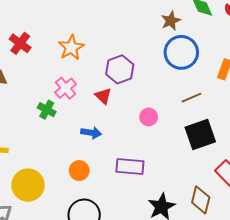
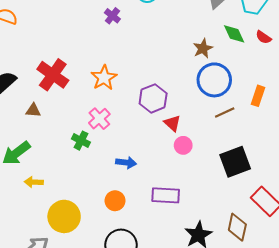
red cross: (20, 43) -> (53, 75), size x1.4
red triangle: (103, 96) -> (172, 123), moved
brown line: (191, 98) -> (225, 113), moved

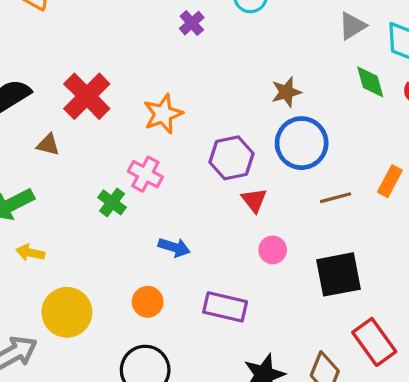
brown star: (203, 48) -> (286, 92), moved
blue circle: (214, 80) -> (302, 143), moved
pink cross: (99, 119) -> (145, 174), turned -30
pink circle: (183, 145) -> (273, 250), moved

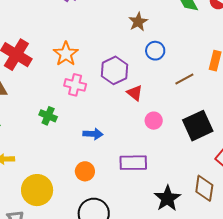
blue circle: (302, 143) -> (155, 51), size x0.6
pink cross: (145, 174) -> (75, 85), moved

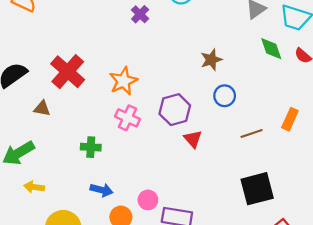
green cross: (48, 116) -> (91, 147), turned -30
pink circle: (154, 121) -> (148, 200), moved
blue arrow: (93, 134) -> (101, 190), moved

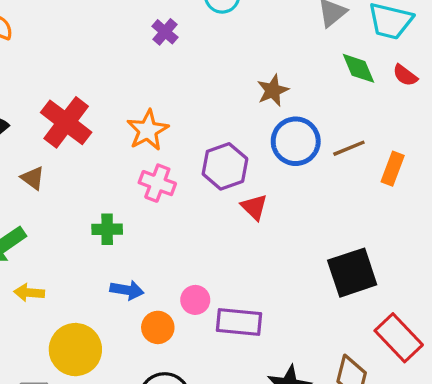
blue circle: (225, 96) -> (296, 141), size x1.5
brown triangle: (42, 108) -> (33, 178), turned 30
brown line: (252, 134) -> (349, 148), moved

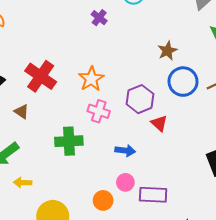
green cross: (107, 229) -> (69, 141), size x1.5
blue arrow: (127, 290) -> (125, 150), moved

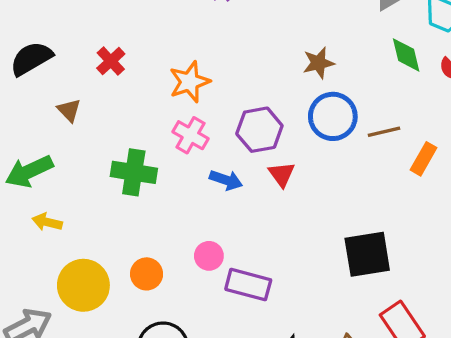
red cross: (41, 76) -> (111, 61), size x0.6
blue arrow: (125, 150) -> (226, 180), moved
orange circle: (103, 200) -> (147, 274), moved

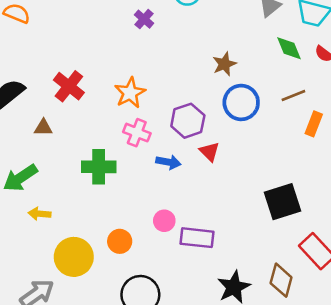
red cross: (111, 61) -> (69, 86), size x1.4
brown triangle: (69, 110) -> (43, 128), turned -36
brown line: (384, 132) -> (293, 96), moved

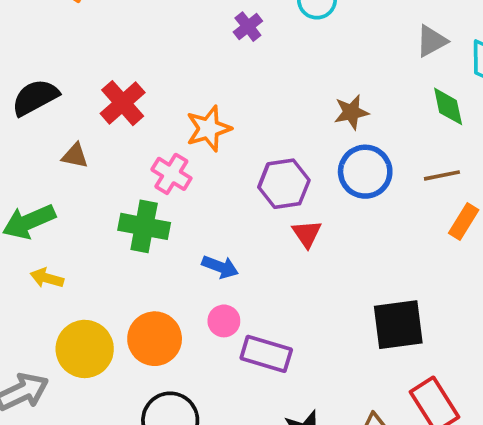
pink cross: (137, 133) -> (171, 174), moved
blue arrow: (168, 162) -> (220, 267), moved
orange circle: (120, 241) -> (155, 339), size x1.5

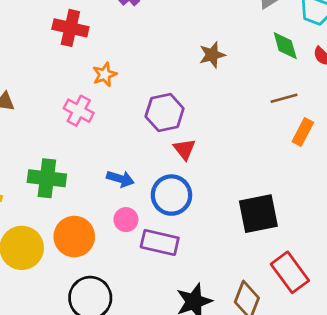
red cross: (123, 103) -> (70, 28), moved, turned -32
orange star: (209, 129) -> (105, 74), size x0.7
blue circle: (365, 172) -> (171, 195), moved
green cross: (144, 226) -> (47, 178), moved

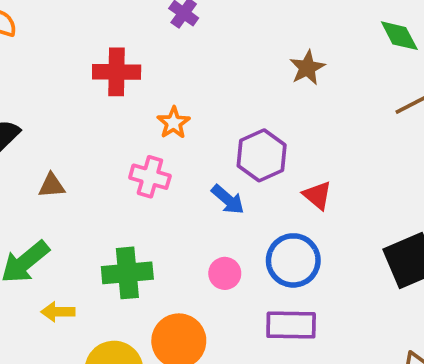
red triangle: (184, 149) -> (317, 195), moved
blue arrow: (120, 179) -> (228, 200), moved, turned 36
pink circle: (126, 220) -> (225, 273), moved

